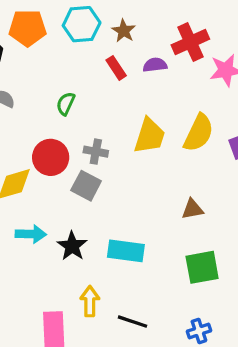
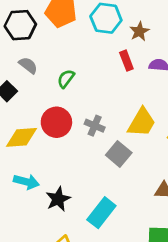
green semicircle: (66, 104) -> (66, 79), moved
gray square: (86, 186) -> (119, 154), moved
cyan rectangle: (126, 251) -> (101, 213), turned -72

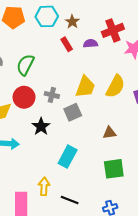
green semicircle: (66, 79) -> (25, 65), size x1.5
gray square: (119, 154) -> (73, 112), turned 36
black star: (58, 199) -> (41, 126), moved

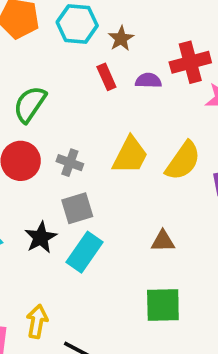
gray square: (73, 112) -> (77, 208), moved
black star: (41, 126) -> (41, 237), moved
cyan rectangle: (68, 157) -> (85, 252), moved

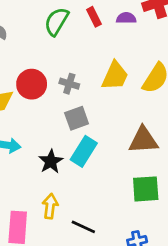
green semicircle: (30, 104) -> (56, 21), moved
black star: (41, 237) -> (51, 161), moved
brown triangle: (163, 241) -> (143, 140), size x1.6

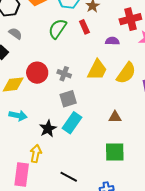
purple semicircle: (126, 18) -> (112, 41), moved
brown triangle: (143, 140) -> (115, 117), size x0.6
yellow arrow: (50, 206) -> (36, 154), moved

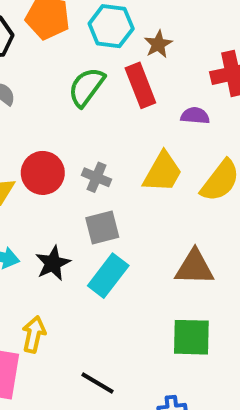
red rectangle: (84, 27) -> (140, 85), size x1.5
brown triangle: (115, 117) -> (194, 267), size x1.5
black star: (48, 129) -> (53, 263), moved

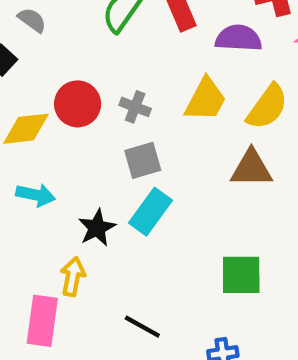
purple semicircle: (195, 116) -> (238, 38), size x1.5
black star: (53, 263) -> (97, 228), moved
brown triangle: (194, 267) -> (251, 168), moved

